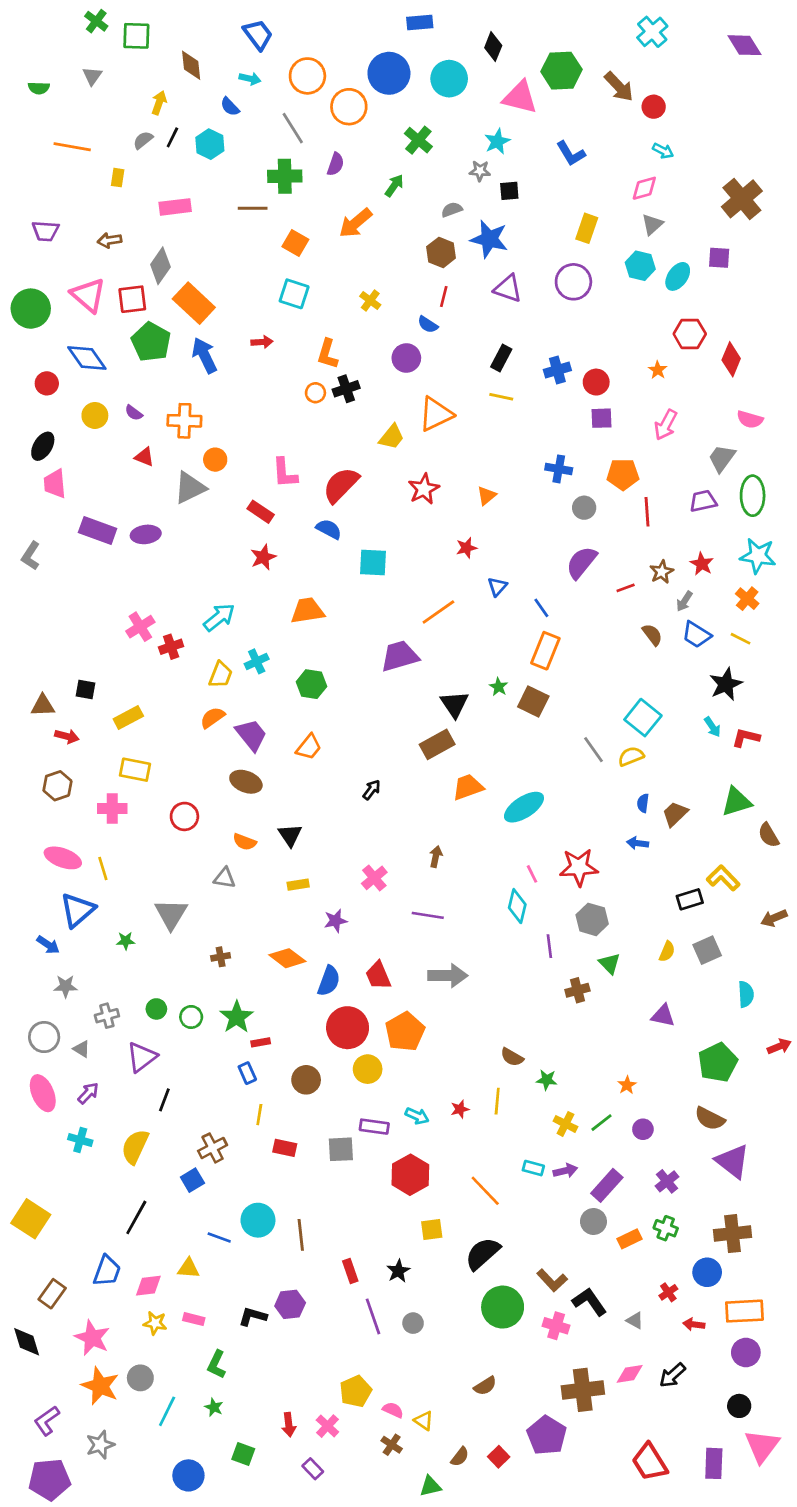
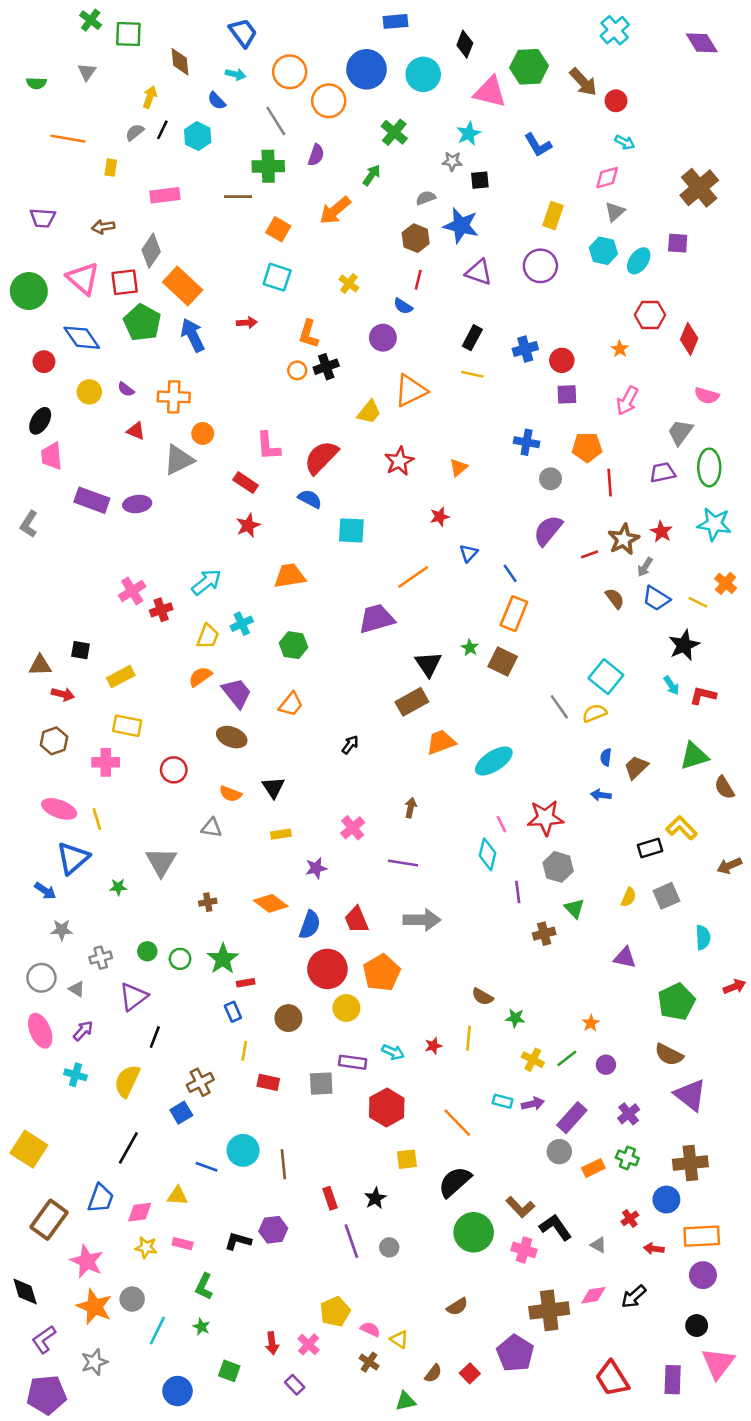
brown star: (662, 572) -> (624, 539), size x1.4
orange cross: (747, 599) -> (726, 583), moved
brown rectangle: (52, 1294) -> (49, 1220), size x1.4
black diamond: (27, 1342) -> (25, 1291), moved

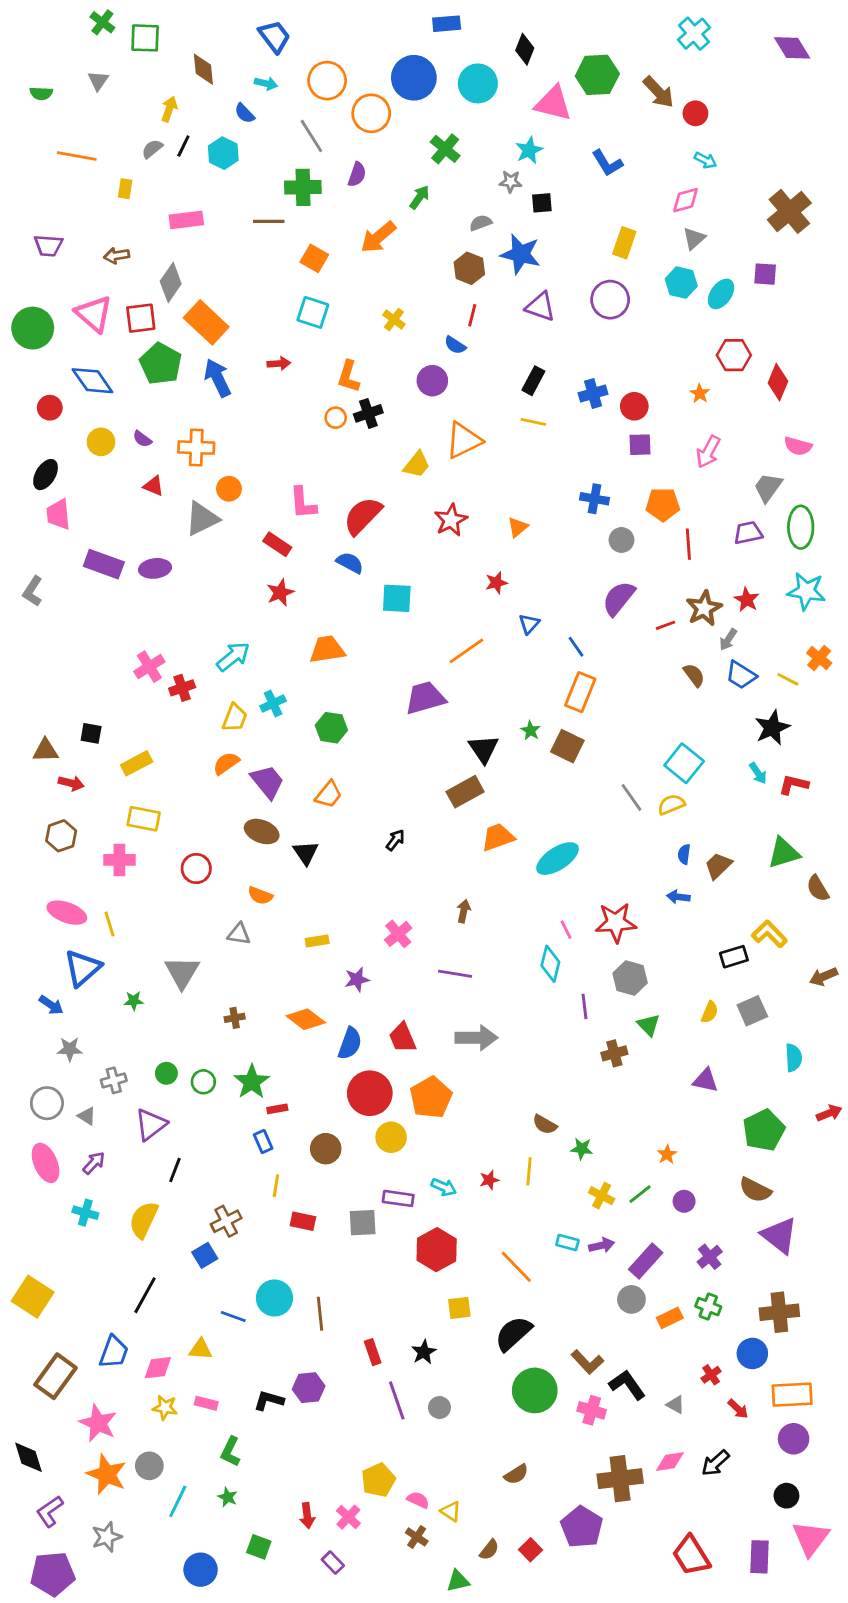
black triangle: (273, 787) -> (306, 853), moved
red arrow: (654, 1249) -> (738, 1409), turned -144

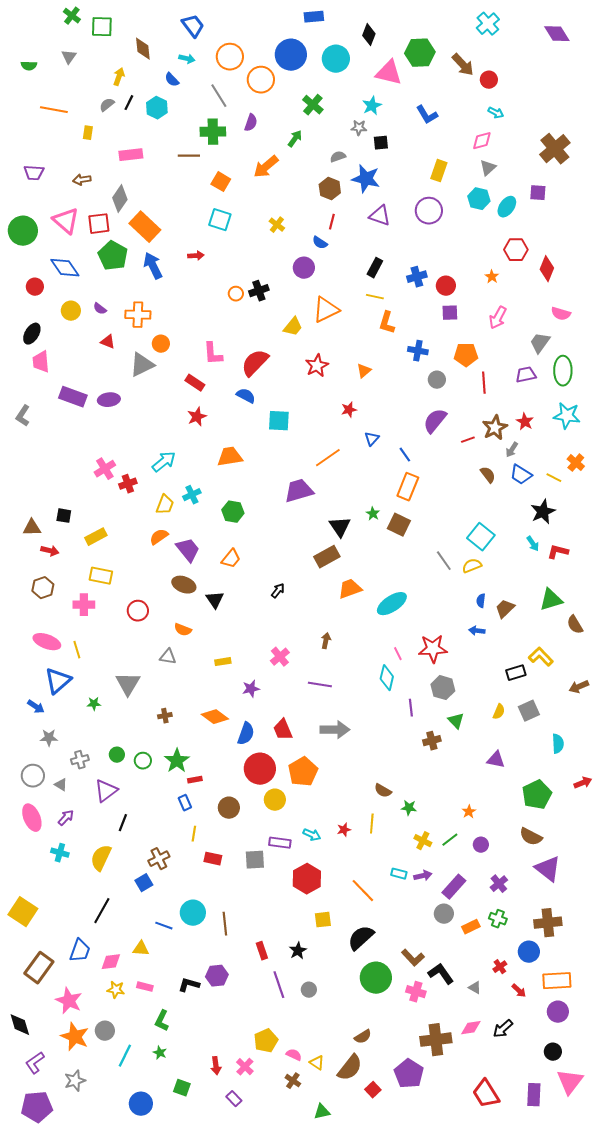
orange L-shape: (348, 376) -> (387, 323), moved
brown semicircle: (489, 1550) -> (350, 1068), moved, size x1.8

